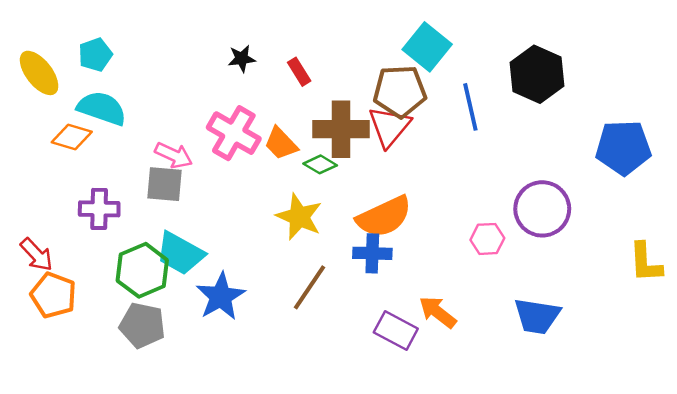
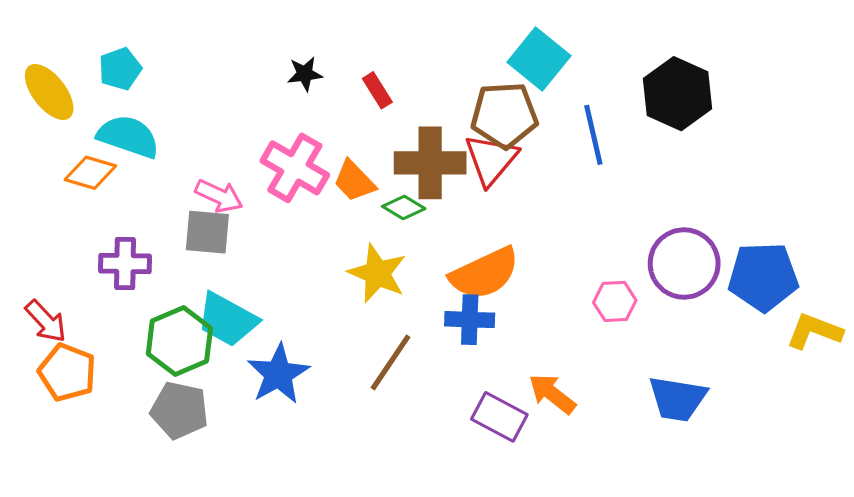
blue pentagon: (623, 147) -> (763, 277), moved
yellow L-shape: (645, 262) -> (814, 331), turned 114

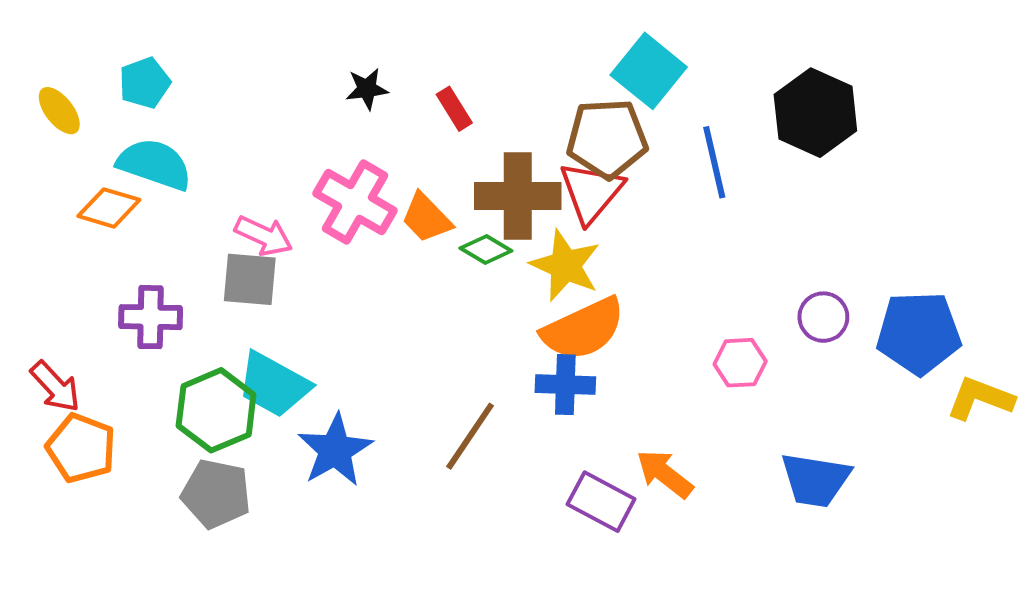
yellow ellipse: (49, 92) -> (59, 111), size x0.7
purple circle: (684, 264) -> (823, 317), size x0.6
yellow star: (377, 273) -> (565, 265), moved

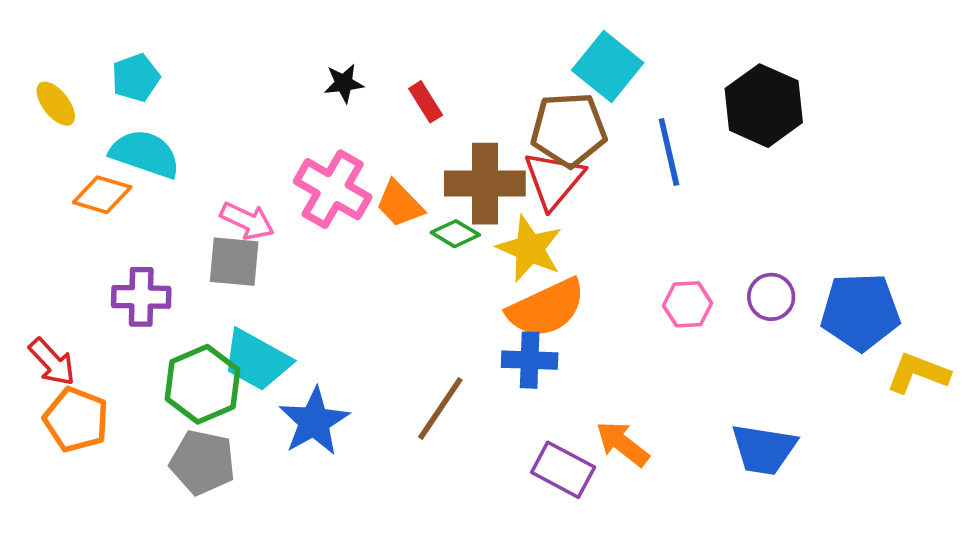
pink hexagon: (740, 363) -> (688, 304), moved

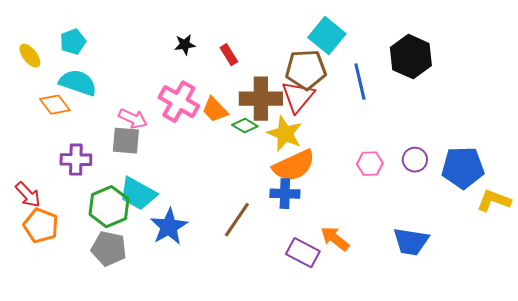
orange diamond: (102, 195) -> (55, 105), turned 36

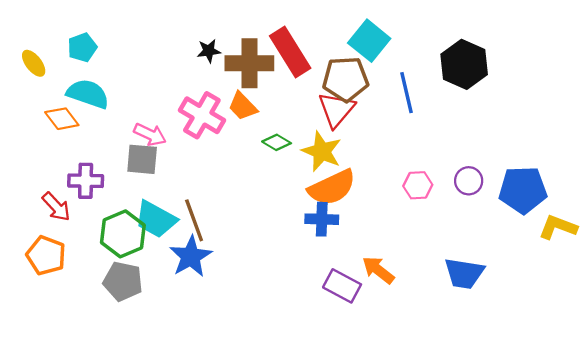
red rectangle: (229, 55) -> (290, 52), moved, size x2.0
brown cross: (261, 99) -> (249, 63), moved
orange trapezoid: (215, 110) -> (243, 106), moved
red arrow: (28, 195) -> (56, 207), moved
brown line: (237, 220) -> (194, 220), moved, turned -54

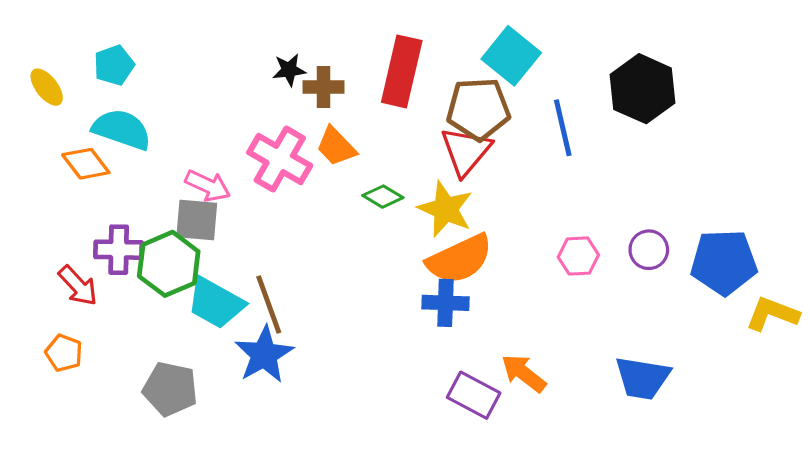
red rectangle: (290, 52) -> (402, 71), turned 45
brown cross: (249, 63) -> (323, 87), moved, size x0.6
green hexagon: (123, 234) -> (169, 264), moved
orange pentagon: (46, 255) -> (64, 353), size x0.7

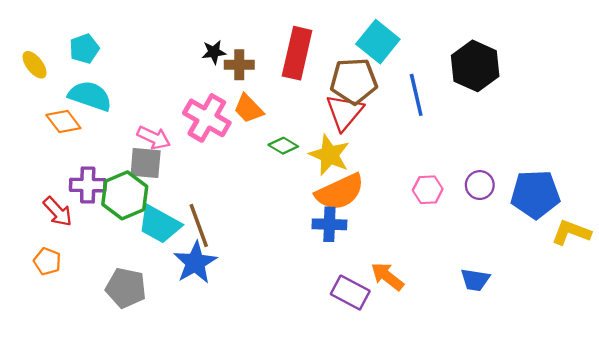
blue trapezoid: (643, 378) -> (475, 280), size x0.7

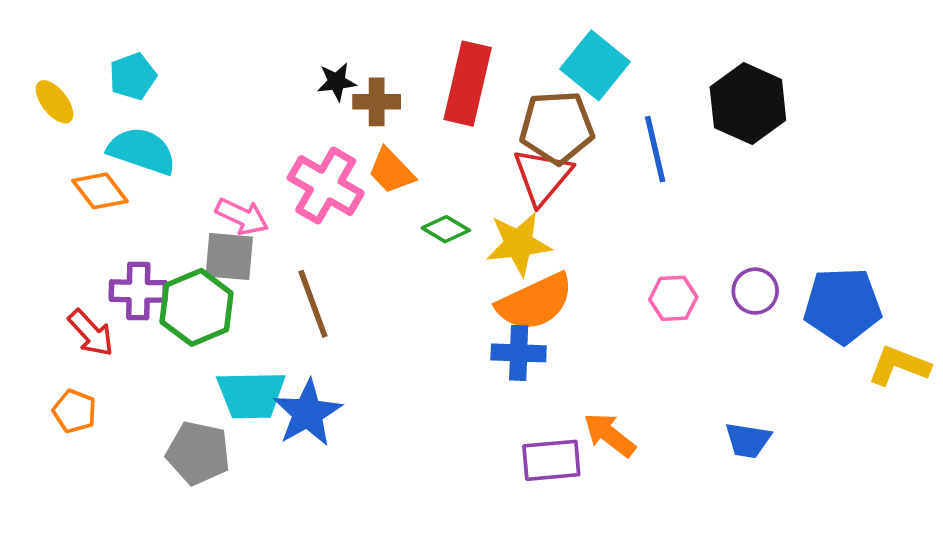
yellow star: (329, 155) -> (519, 244), turned -30
cyan trapezoid: (159, 224) -> (251, 395), moved, turned -30
brown line: (199, 225) -> (313, 304), moved
purple rectangle: (350, 293) -> (551, 460), turned -33

